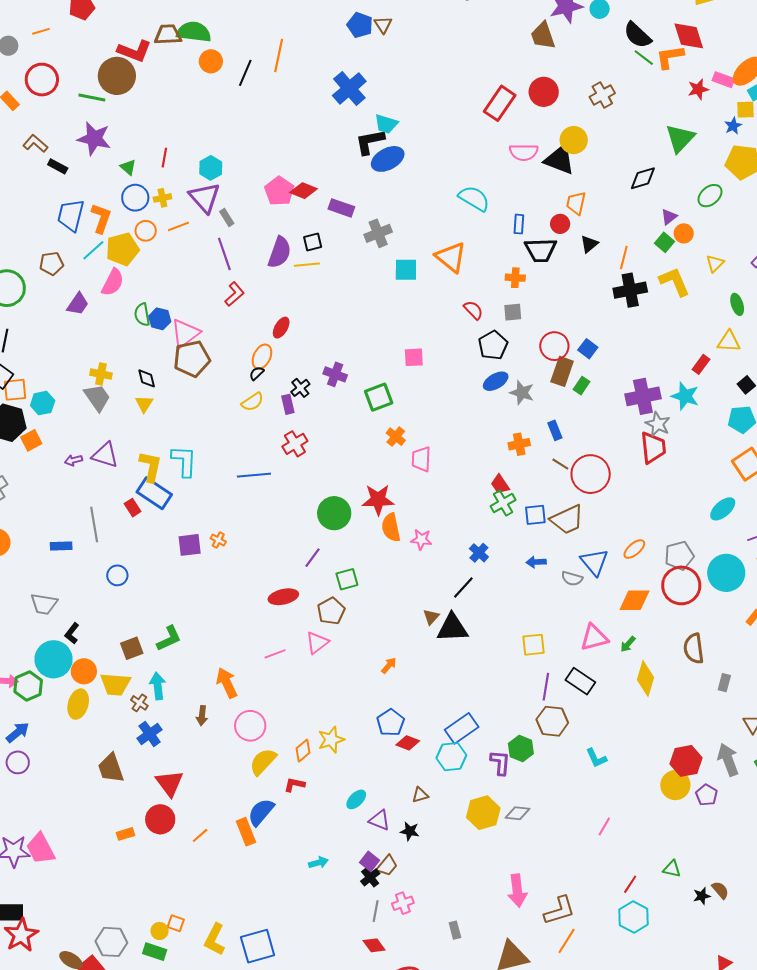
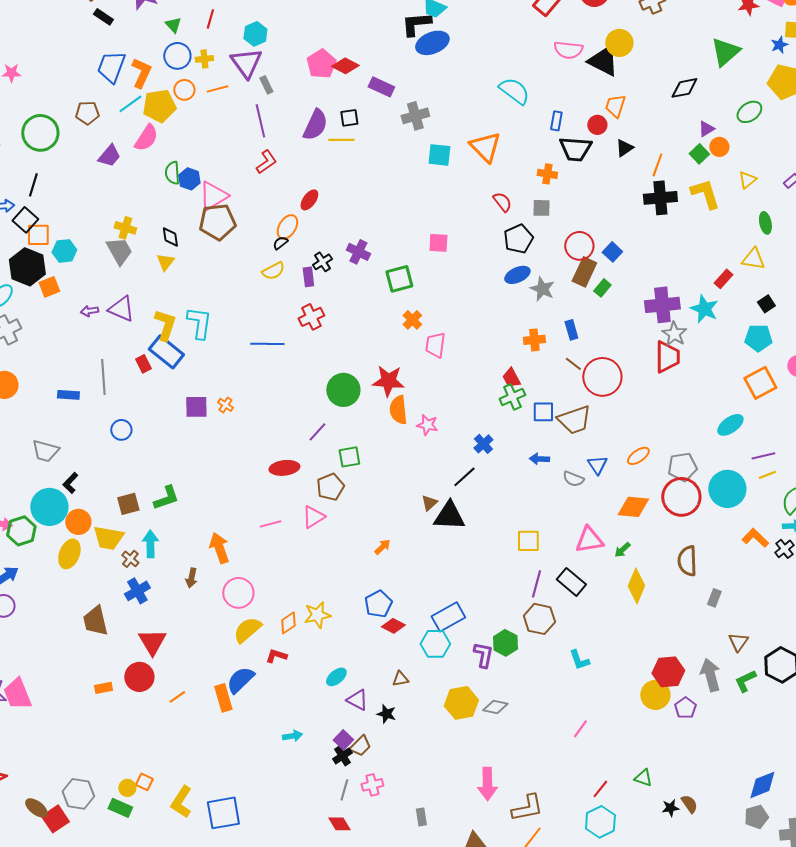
blue triangle: (594, 562) -> (597, 465), size x0.7

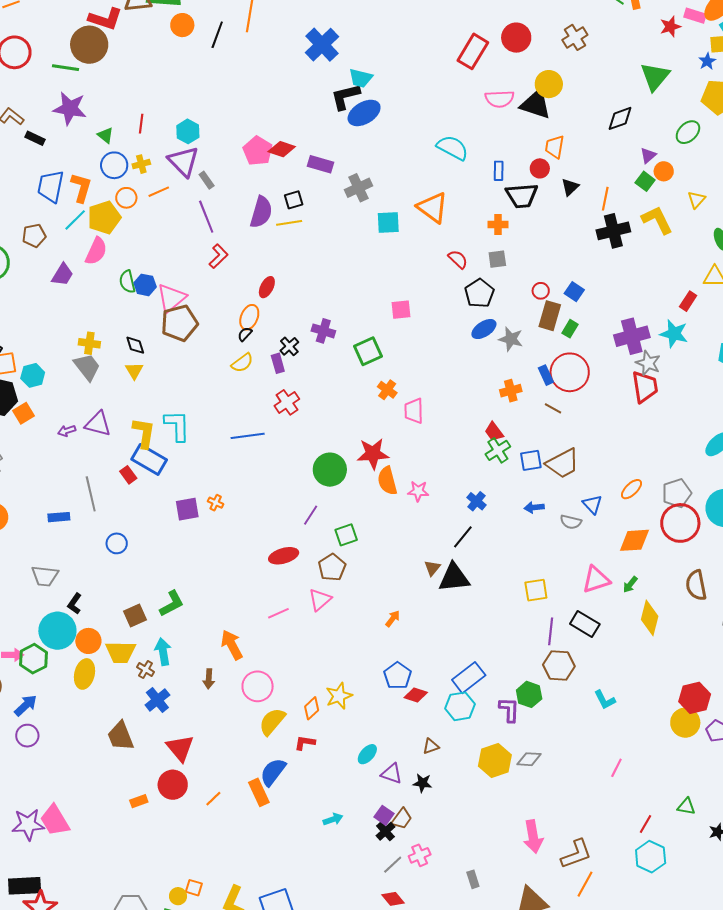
red circle: (579, 246) -> (541, 291), size x0.6
red circle: (602, 377) -> (570, 372), moved
gray line: (344, 790) -> (393, 865), turned 40

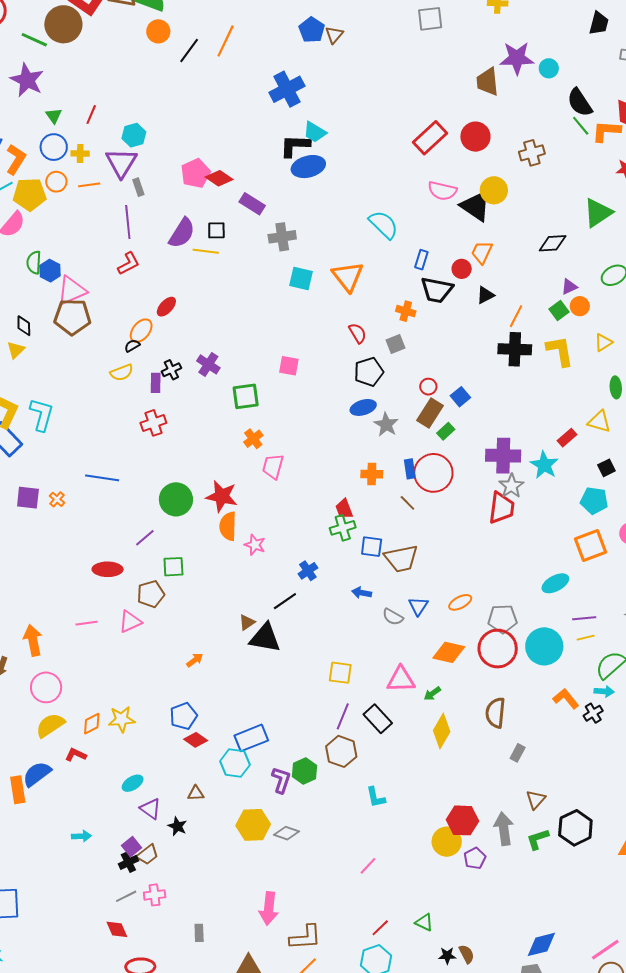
gray square: (497, 259) -> (395, 344), turned -30
blue line: (248, 436) -> (102, 478), moved

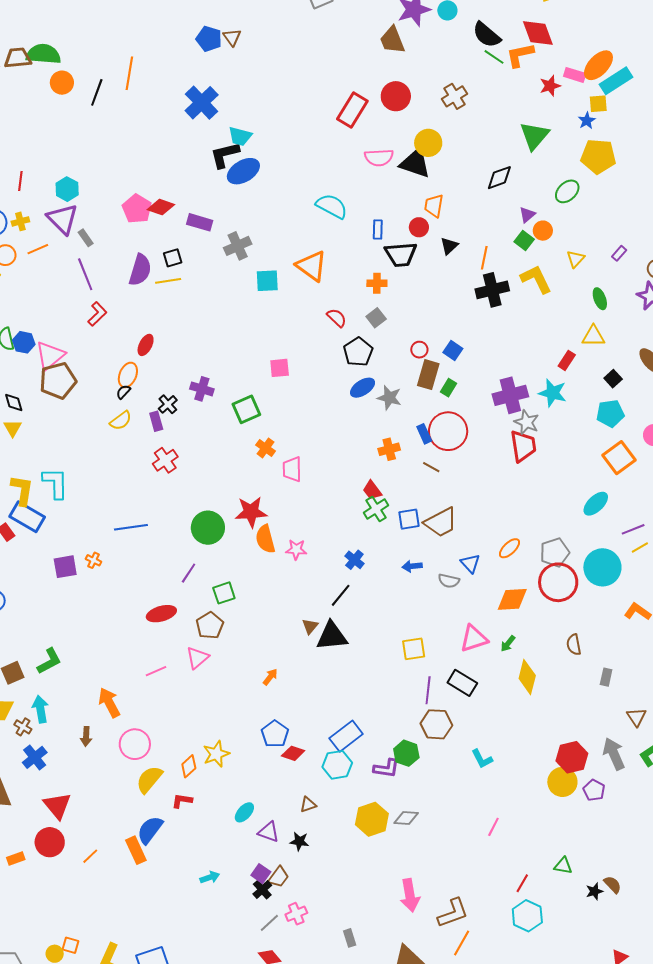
brown semicircle: (495, 713) -> (574, 645), size x0.7
purple L-shape: (281, 780) -> (386, 768), turned 96

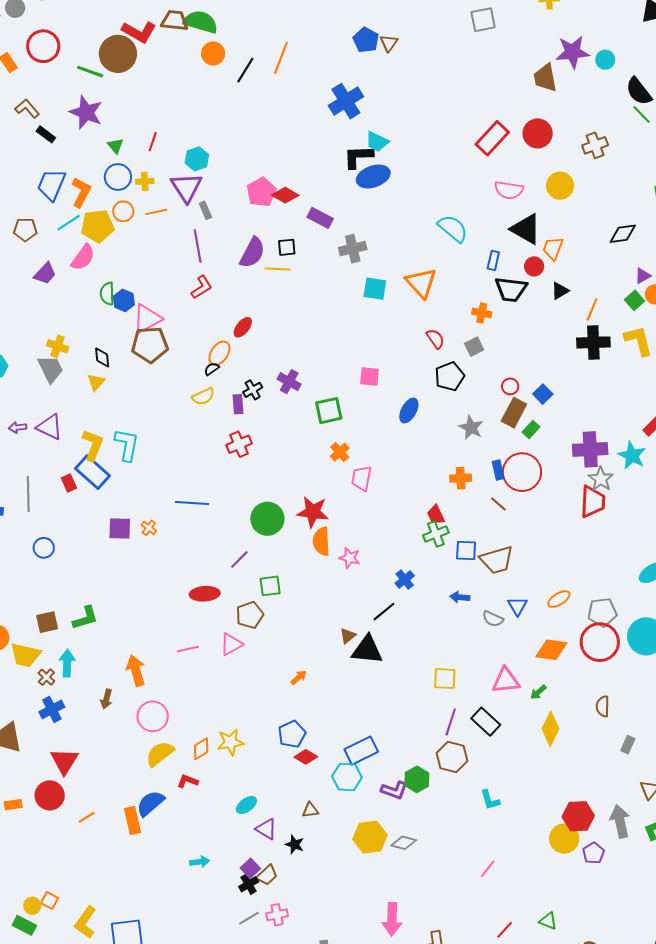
black triangle: (415, 163) -> (526, 229), moved
blue ellipse: (363, 388) -> (409, 411), moved, turned -40

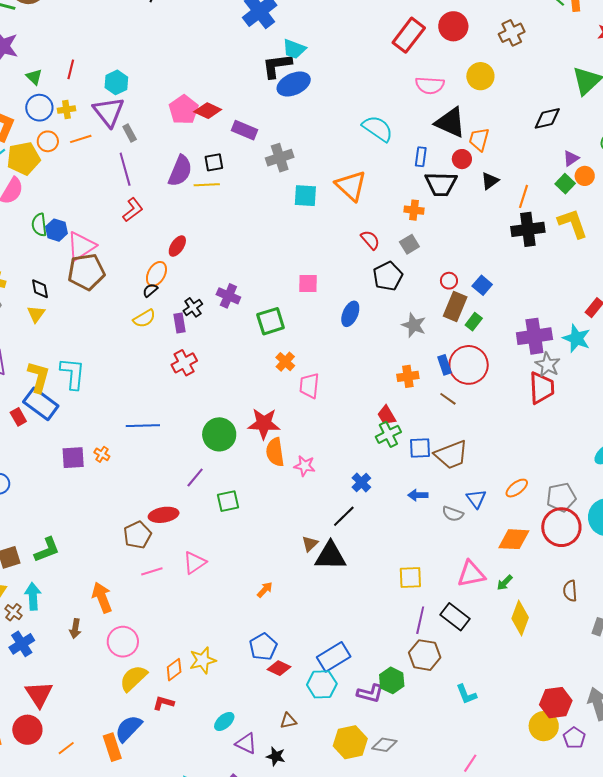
brown pentagon: (250, 615) -> (137, 535), moved

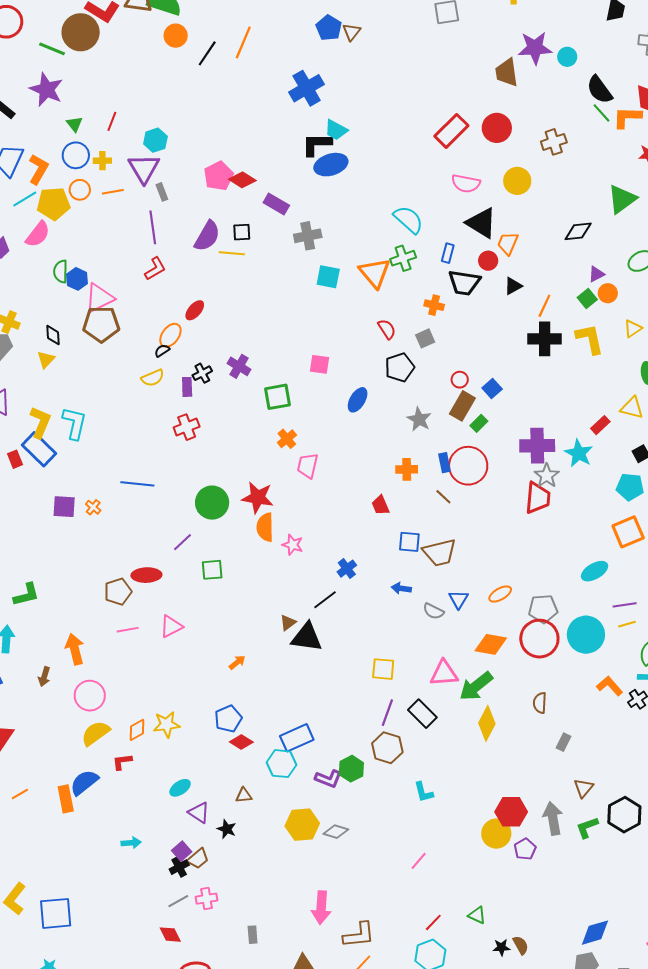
green cross: (388, 434) -> (403, 258), moved
green arrow: (505, 583) -> (476, 686), size x2.0
red L-shape: (163, 703) -> (122, 762), turned -30

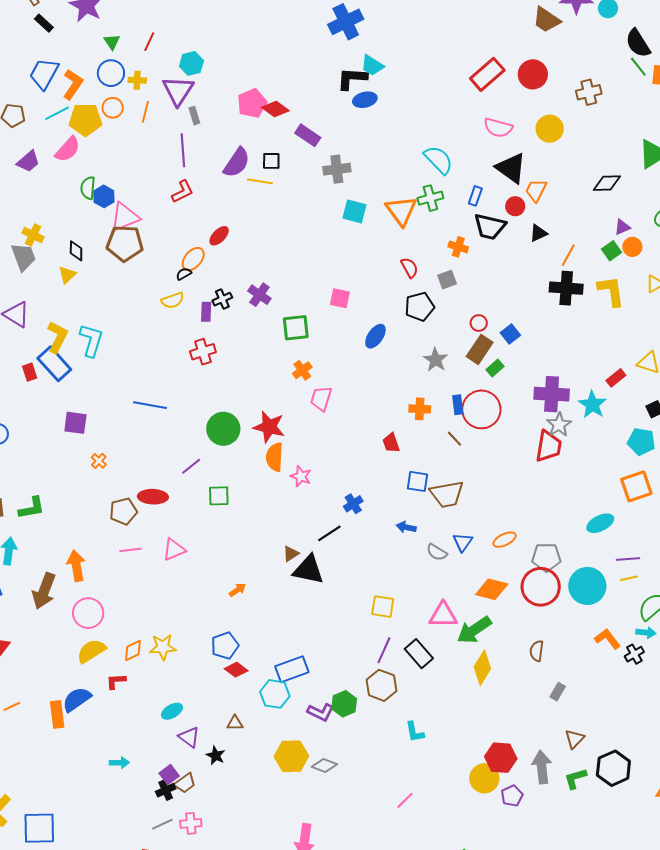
brown trapezoid: (507, 73) -> (546, 20), turned -52
blue ellipse: (331, 165) -> (365, 100), size x0.7
orange line: (113, 192) -> (145, 112), turned -70
orange cross: (93, 507) -> (99, 461), moved
brown arrow: (44, 677) -> (44, 591), size x1.8

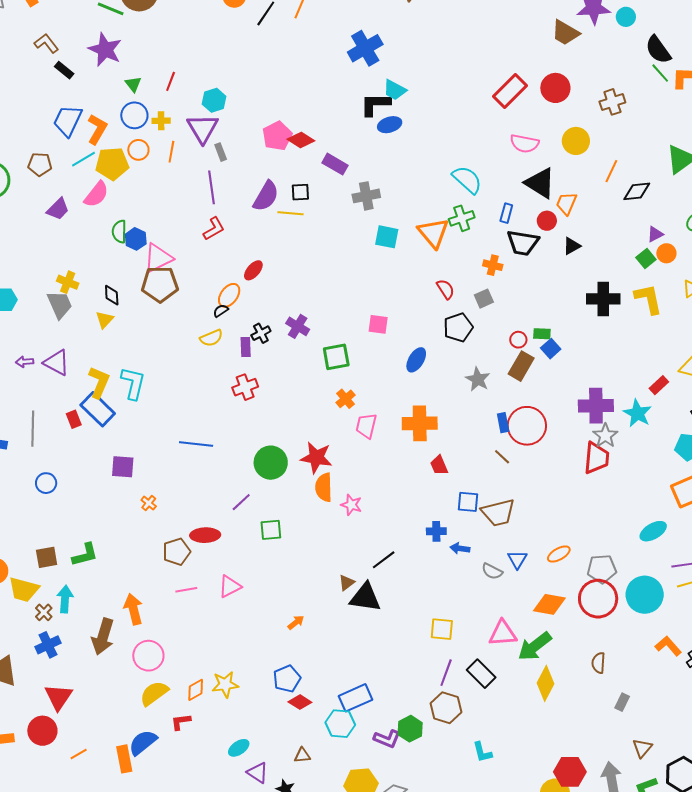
orange line: (568, 255) -> (611, 171), moved
green rectangle: (495, 368) -> (542, 334), moved, turned 48
orange cross: (420, 409) -> (420, 423), moved, size x1.6
blue cross: (353, 504) -> (436, 531), moved, turned 36

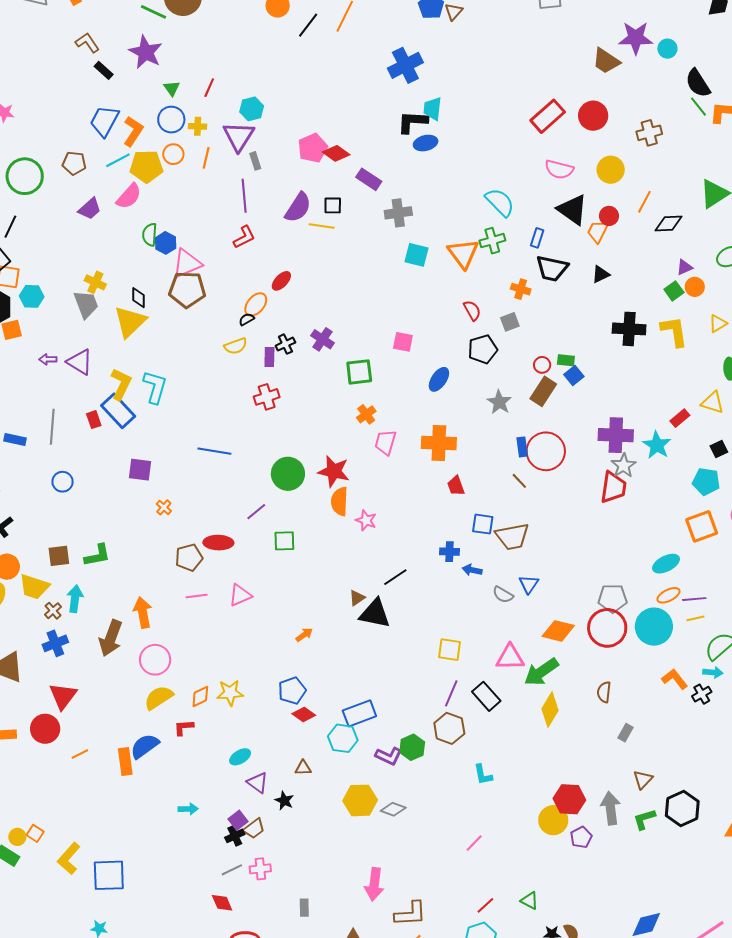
cyan trapezoid: (395, 90) -> (432, 109), turned 65
red circle: (547, 221) -> (609, 216), moved
yellow triangle: (105, 320) -> (130, 322), size x1.8
orange ellipse: (559, 554) -> (668, 595), moved

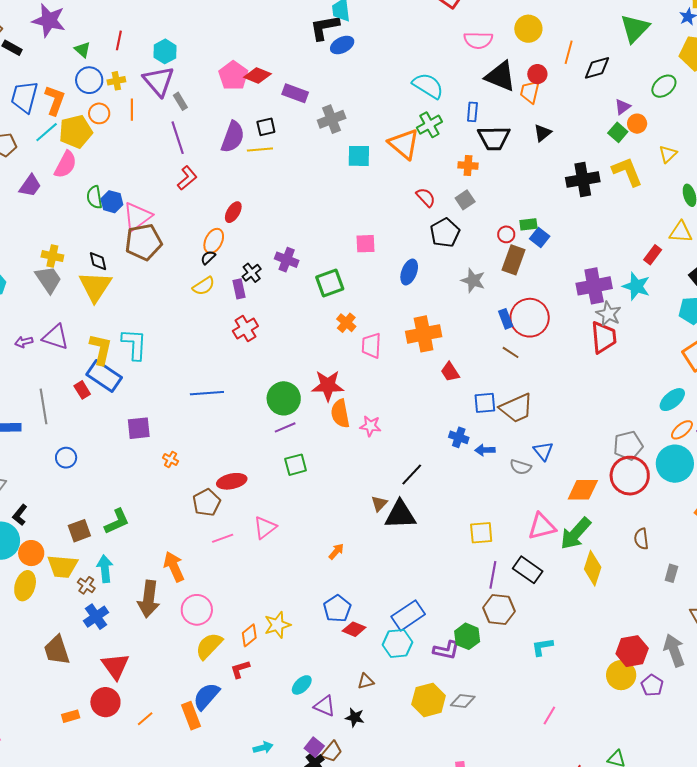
purple line: (256, 512) -> (285, 427), moved, turned 30
blue cross: (449, 552) -> (459, 437), turned 30
cyan L-shape: (483, 775) -> (542, 647), turned 105

